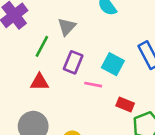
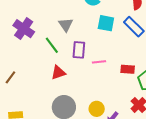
green line: (42, 46) -> (52, 45), turned -48
cyan square: (113, 64) -> (106, 23), moved

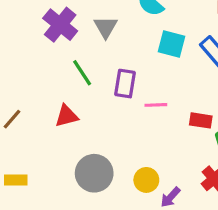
gray triangle: (66, 25) -> (106, 27), moved
purple cross: (24, 29) -> (60, 25), moved
red triangle: (58, 73) -> (67, 116), moved

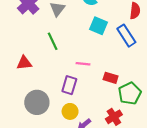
green line: (82, 73) -> (53, 41), moved
purple rectangle: (125, 84) -> (69, 85), moved

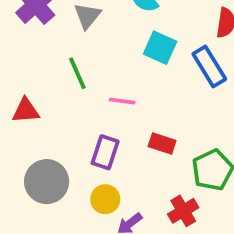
pink line: (83, 64) -> (122, 101), moved
red rectangle: (111, 78) -> (162, 144), moved

